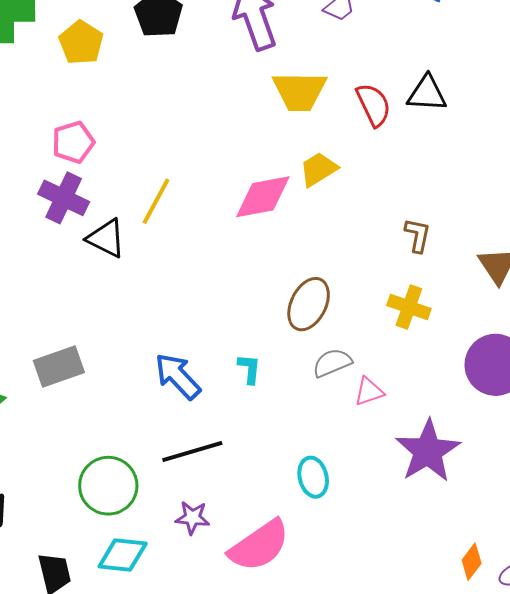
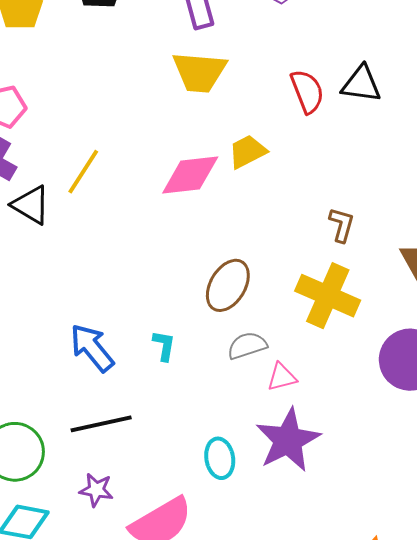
yellow trapezoid: (300, 91) -> (199, 72), moved
yellow cross: (409, 307) -> (328, 296), size x1.5
purple star: (428, 451) -> (288, 440), moved

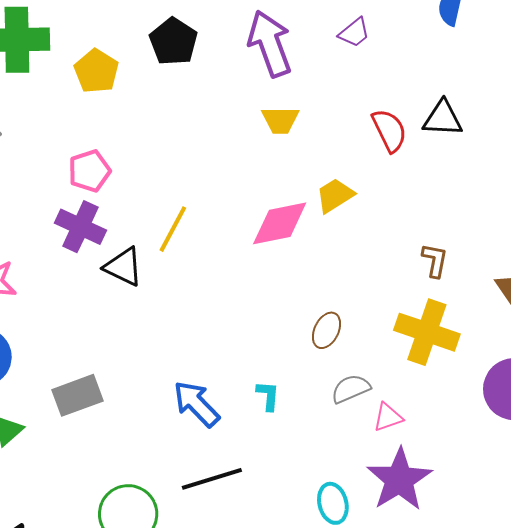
yellow trapezoid: (199, 72) -> (280, 120), size x0.7
brown ellipse: (228, 285) -> (326, 330), size x0.7

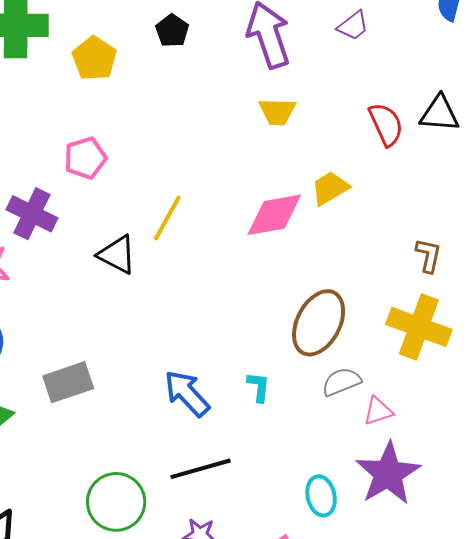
black pentagon: (173, 42) -> (172, 31), size x0.7
purple cross: (80, 227) -> (32, 214), moved
brown ellipse: (326, 330) -> (319, 323), size x1.8

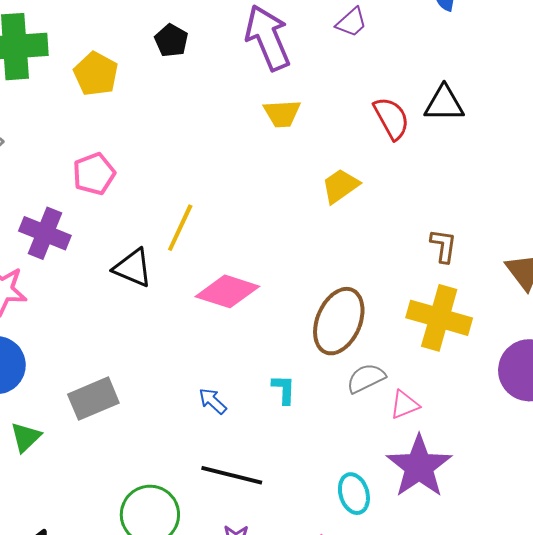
pink diamond: (274, 215) -> (227, 291), moved, turned 32
blue arrow: (187, 393) -> (213, 401), size x0.6
black line: (201, 469) -> (232, 475), turned 34

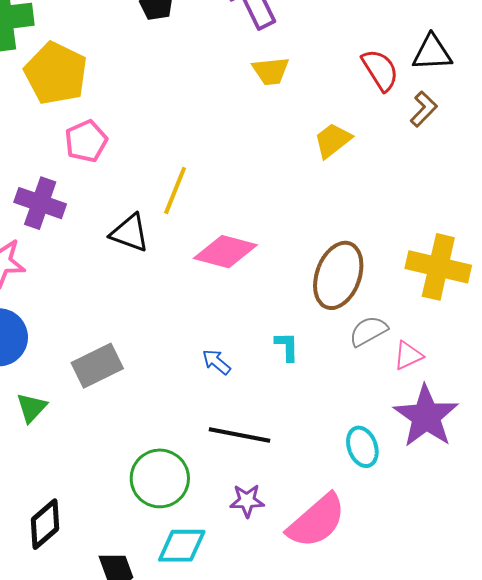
yellow pentagon: (96, 74) -> (56, 73), moved, size x1.4
brown L-shape: (443, 246) -> (424, 109), moved, turned 39

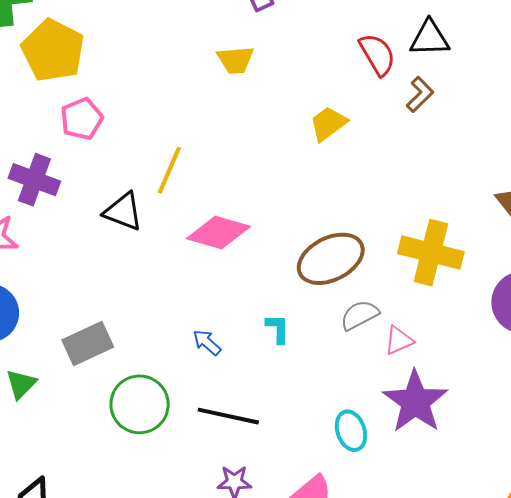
yellow trapezoid: (271, 71) -> (236, 60), moved
brown ellipse: (338, 275) -> (331, 259), turned 42
green circle: (160, 478) -> (140, 404), moved

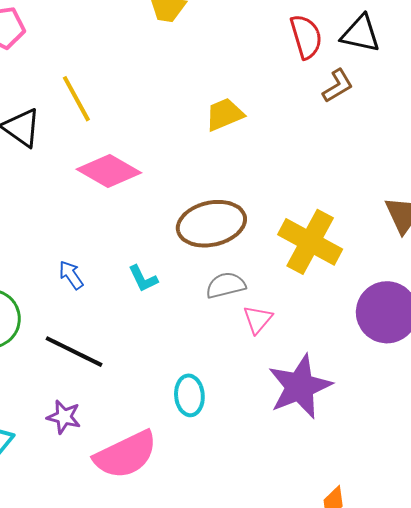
yellow trapezoid: (328, 124) -> (225, 114), moved
yellow line: (169, 170) -> (76, 99), turned -66
cyan L-shape: (278, 329) -> (143, 279), turned 140
pink triangle: (399, 340) -> (258, 319), turned -40
purple star: (415, 402) -> (300, 387), moved

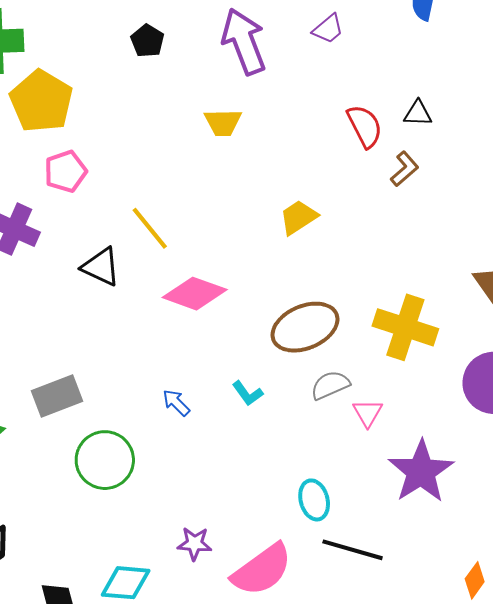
black triangle: (361, 34) -> (418, 113), size x0.7
black line: (74, 352) -> (353, 550), moved

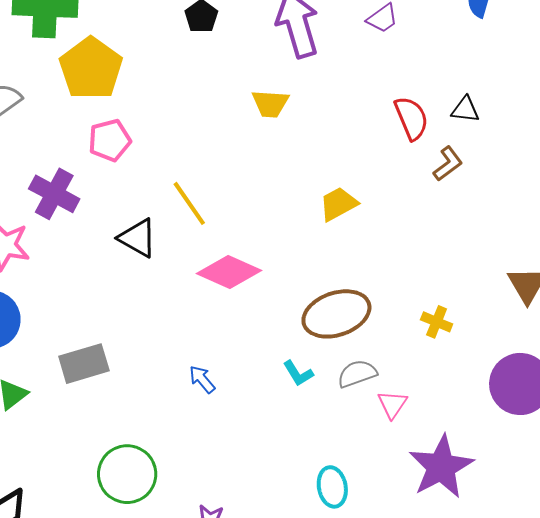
yellow cross: (405, 327) -> (437, 322), size x0.5
cyan L-shape: (248, 393) -> (298, 373), moved
green circle: (105, 460) -> (127, 474), moved

